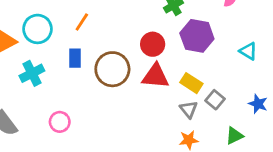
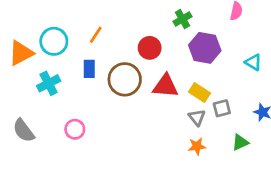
red circle: (153, 44) -> (150, 48), moved
gray square: (215, 100) -> (222, 108), turned 36

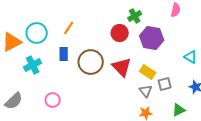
red circle: (150, 48) -> (120, 33), moved
cyan triangle: (253, 62) -> (191, 57), moved
red triangle: (165, 86) -> (122, 67), turned 40
gray semicircle: (24, 131) -> (14, 101), turned -96

